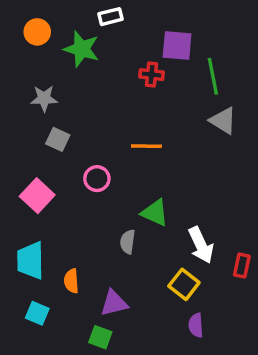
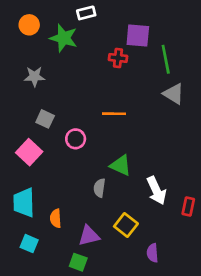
gray square: (58, 139) -> (45, 119), moved
yellow square: (184, 284) -> (126, 225), moved

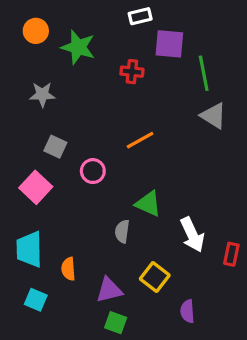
white rectangle: (86, 13) -> (140, 16), moved
red cross: (118, 58) -> (132, 72), moved
orange line: (114, 114) -> (140, 140), turned -30
green square: (78, 262) -> (116, 323), moved

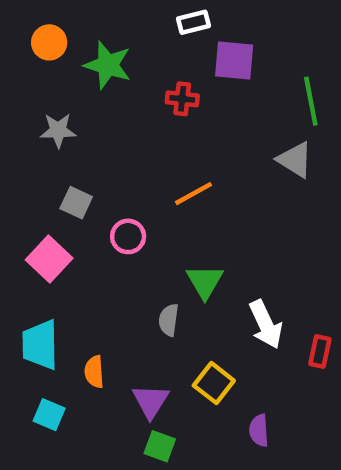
green line: (204, 73) -> (311, 101), moved
green triangle: (148, 204) -> (205, 282), turned 36
purple triangle: (109, 290) -> (151, 401), turned -44

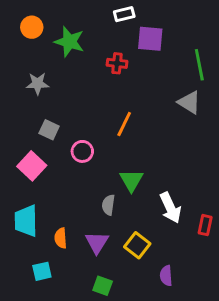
orange line: (193, 194) -> (124, 124), turned -35
purple triangle: (151, 401) -> (97, 242), moved
cyan square: (49, 415) -> (42, 271), moved, turned -36

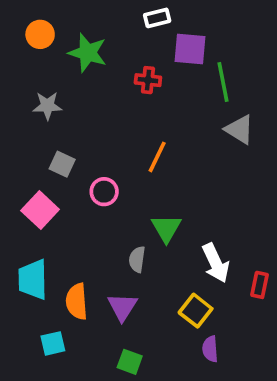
green line: (199, 65) -> (223, 82), moved
orange semicircle: (61, 238) -> (77, 301), size x1.4
yellow square: (137, 245) -> (196, 311), moved

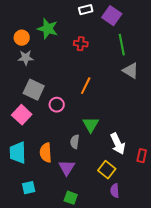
orange circle: (40, 34) -> (22, 38), moved
purple square: (190, 49) -> (112, 16), moved, turned 30
gray square: (62, 164) -> (34, 90), size x1.5
orange semicircle: (77, 301) -> (46, 153), moved

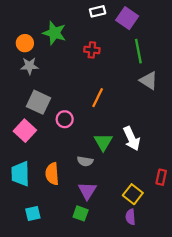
gray semicircle: (75, 142) -> (85, 161), turned -88
white arrow: (118, 144) -> (132, 139), moved
purple triangle: (67, 168) -> (87, 191), moved
yellow square: (107, 170) -> (133, 194), moved
green square: (71, 198) -> (81, 213), moved

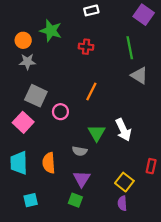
purple square: (127, 18) -> (144, 15), moved

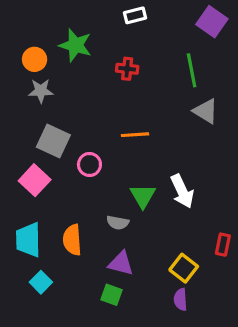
orange line: (91, 91) -> (135, 135), turned 60
purple triangle: (82, 179) -> (121, 263), turned -48
cyan square: (31, 200) -> (41, 282), moved, turned -32

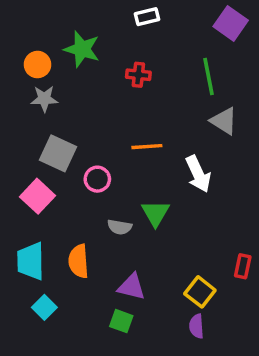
white arrow: (182, 191) -> (198, 174), moved
gray semicircle: (118, 223) -> (120, 227), moved

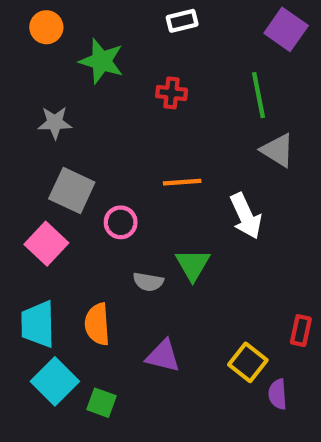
orange circle: (37, 65) -> (46, 27), moved
cyan square: (44, 307) -> (55, 381), size x1.5
green square: (121, 321) -> (102, 403), moved
purple semicircle: (197, 326) -> (278, 394), moved

